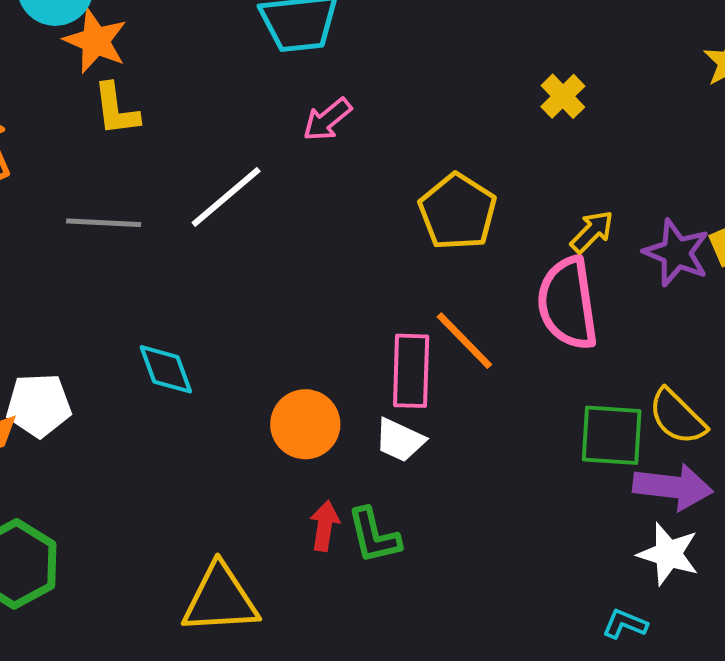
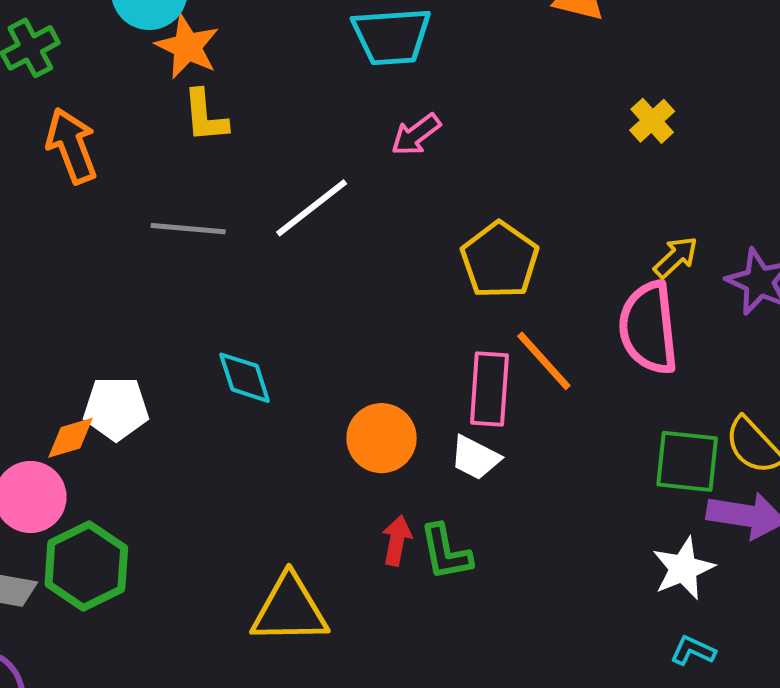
yellow pentagon: (457, 212) -> (500, 260), moved
white star: (668, 554) -> (683, 568), moved, turned 30

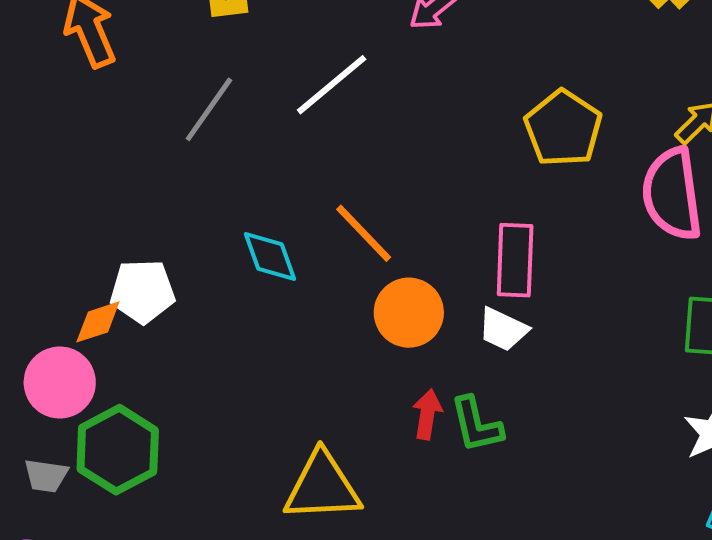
gray line: (188, 229) -> (209, 109), turned -58
yellow pentagon: (500, 260) -> (563, 128), moved
orange line: (544, 361) -> (364, 233), moved

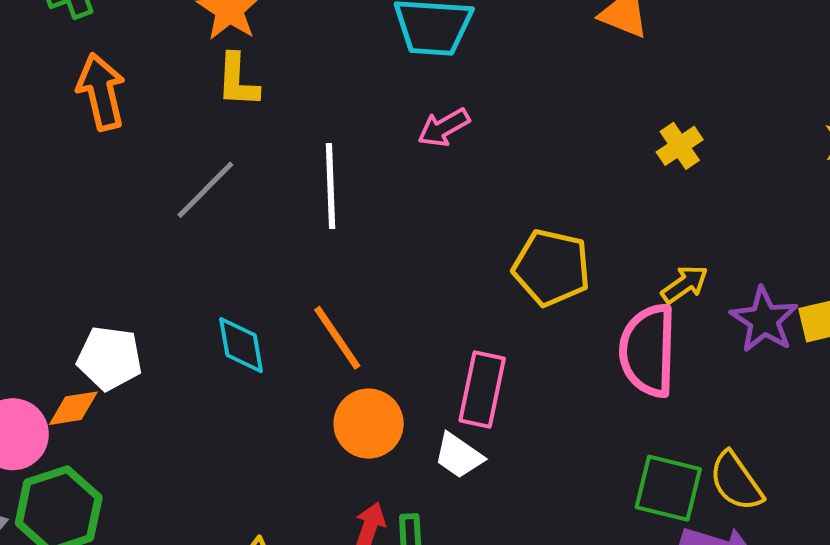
white line: (332, 85) -> (330, 186), turned -62
yellow pentagon: (563, 128) -> (552, 268), turned -30
orange diamond: (98, 322) -> (73, 408), moved

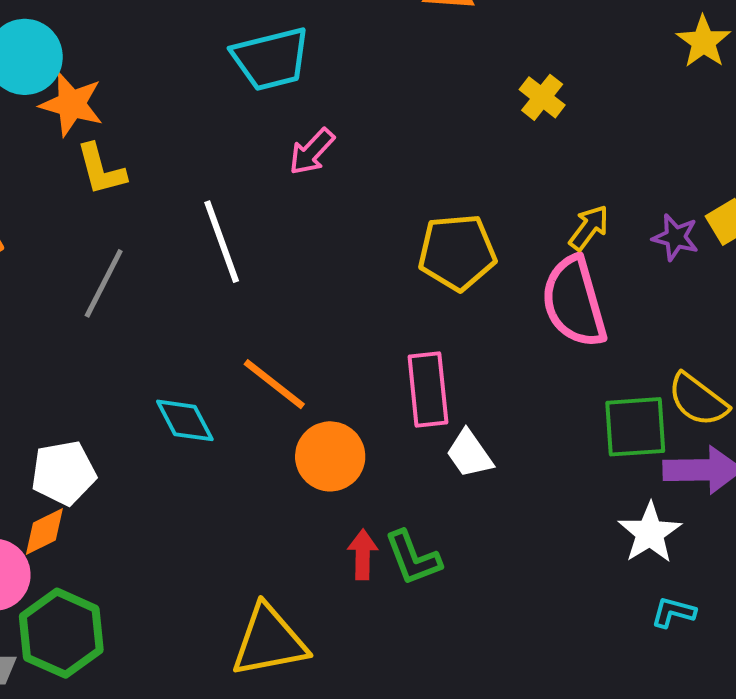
purple star: (764, 320) -> (675, 237), size x0.7
white trapezoid: (459, 456) -> (469, 454), moved, turned 38

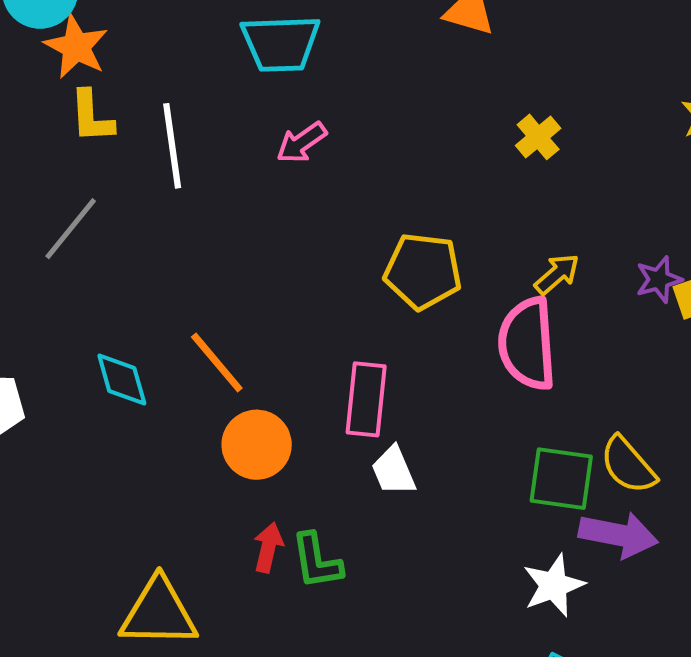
purple star: (675, 237) -> (659, 279), moved, turned 30
white line: (222, 242) -> (172, 146), moved

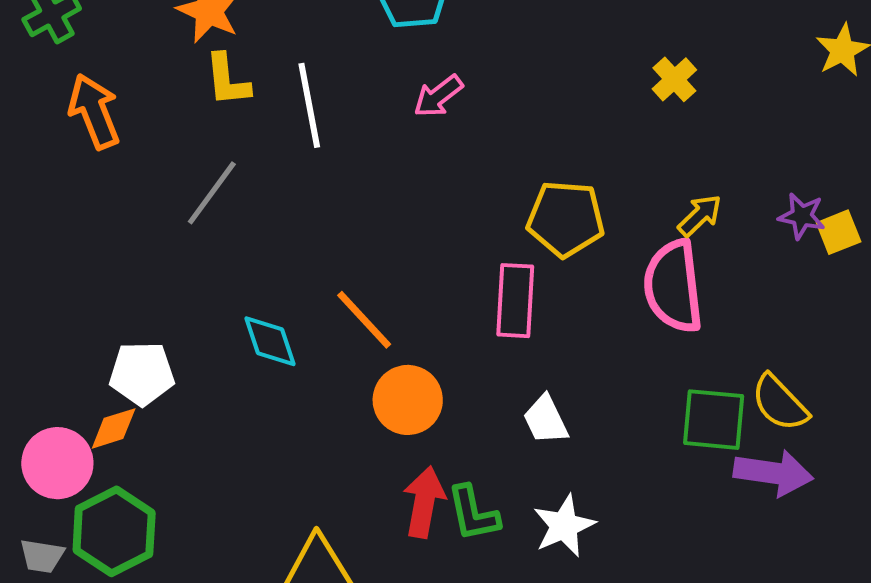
purple star: (659, 279) -> (802, 216), turned 30
pink rectangle: (366, 399) -> (515, 301), moved
red arrow: (268, 547) -> (424, 502), size x1.4
white star: (554, 585) -> (564, 526), moved

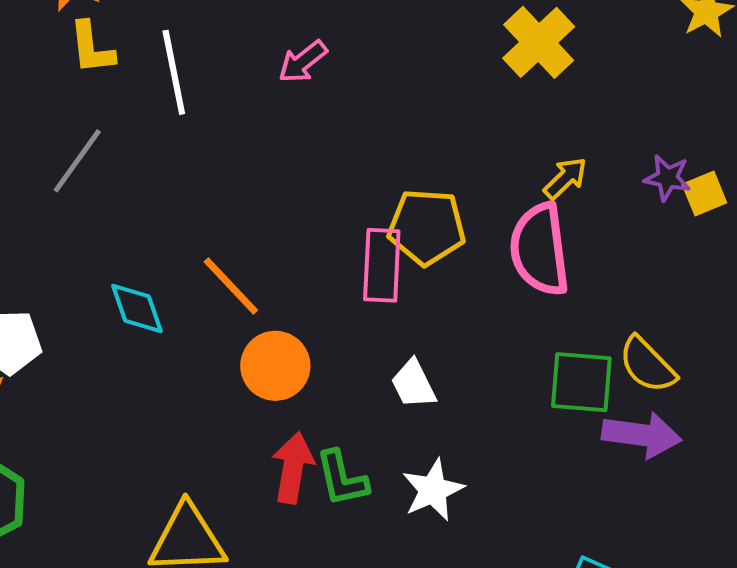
yellow cross: (674, 79) -> (539, 42), size x1.6
yellow pentagon: (566, 219) -> (427, 227), moved

